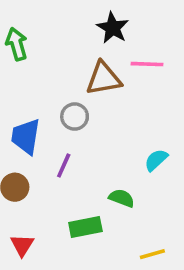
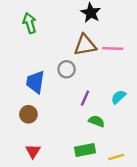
pink line: (147, 64) -> (113, 48), moved
purple line: (64, 165) -> (85, 98), moved
green rectangle: (85, 227) -> (85, 150), moved

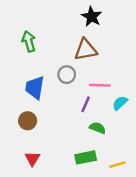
green arrow: (30, 23) -> (29, 41), moved
pink line: (113, 48) -> (100, 85), moved

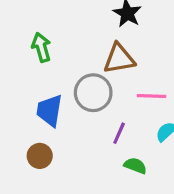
gray circle: (67, 75) -> (93, 93), size x1.5
pink line: (100, 85) -> (152, 96), moved

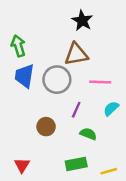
blue trapezoid: (49, 111) -> (24, 76), moved
brown circle: (40, 156) -> (46, 127), moved

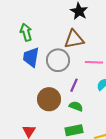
brown circle: (46, 127) -> (49, 99), size x1.5
green semicircle: (88, 134) -> (76, 106), moved

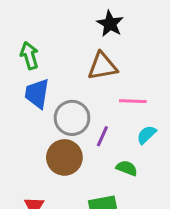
gray circle: (58, 60) -> (72, 118), moved
green semicircle: (76, 106) -> (127, 168), moved

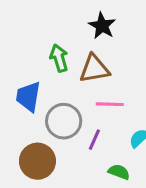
green arrow: (29, 56) -> (59, 58), moved
pink line: (133, 101) -> (110, 104), moved
brown circle: (64, 157) -> (37, 161), moved

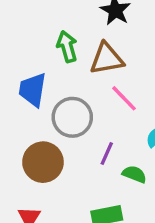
pink line: (110, 104) -> (124, 98), turned 44
purple line: (94, 140) -> (107, 153), moved

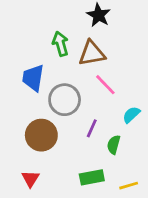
green semicircle: (134, 174) -> (114, 145), turned -96

